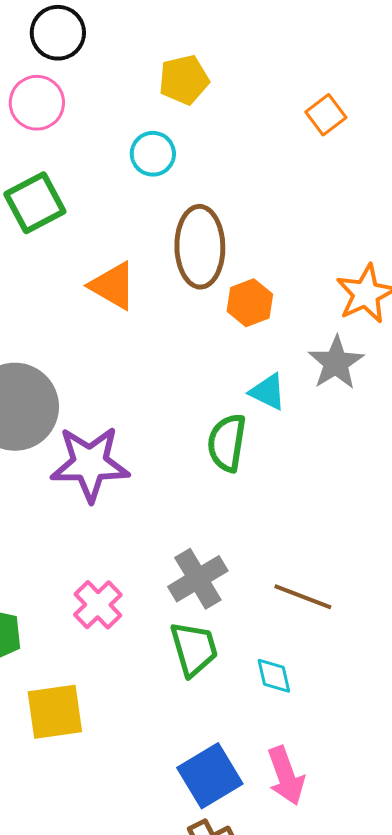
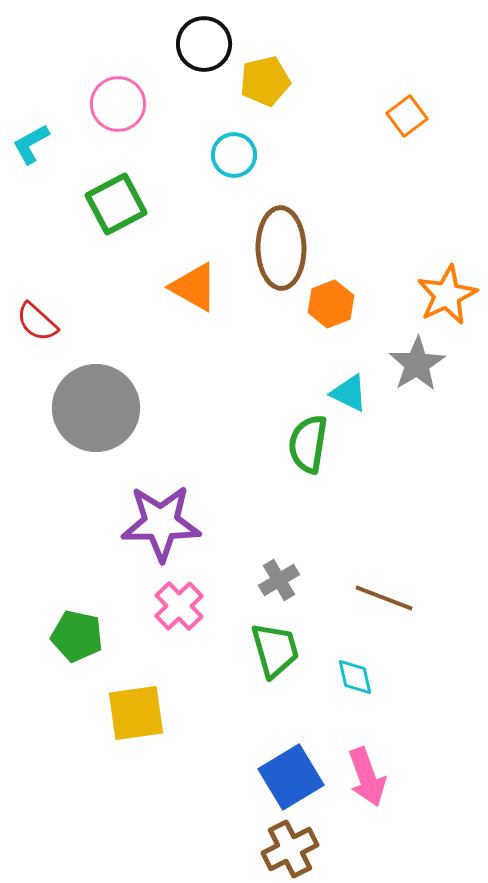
black circle: (58, 33) -> (204, 44), moved
purple star: (90, 464) -> (161, 523), moved
gray cross: (198, 579) -> (279, 580), size x0.7

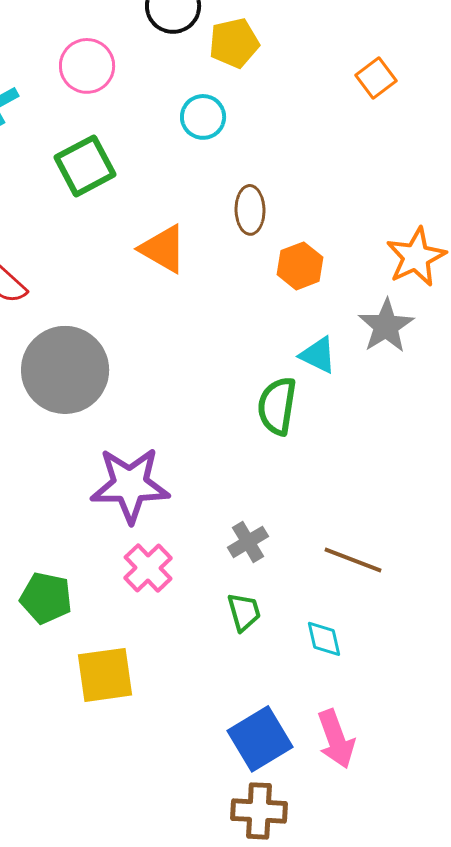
brown ellipse: (281, 248) -> (250, 210), size x0.6
green trapezoid: (275, 650) -> (244, 612), size x0.7
brown cross: (290, 849) -> (259, 811), turned 30

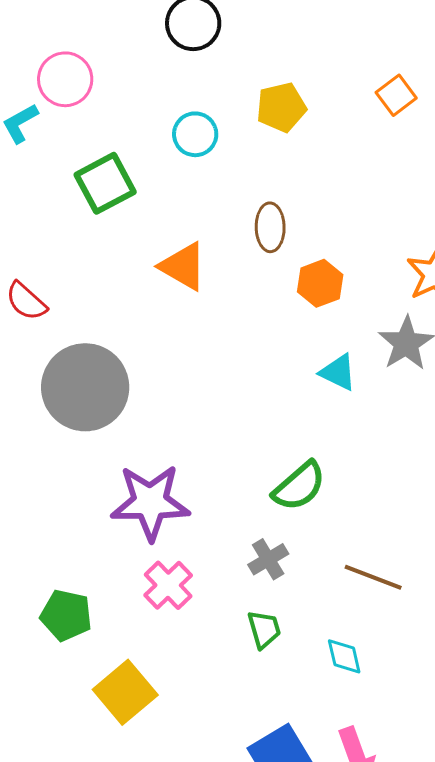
yellow pentagon: (234, 43) -> (281, 107), moved
pink circle: (87, 66) -> (65, 79), moved
cyan circle: (203, 117) -> (195, 134), moved
green semicircle: (277, 406) -> (299, 486), moved, turned -140
yellow square: (105, 675) -> (125, 692), turned -32

